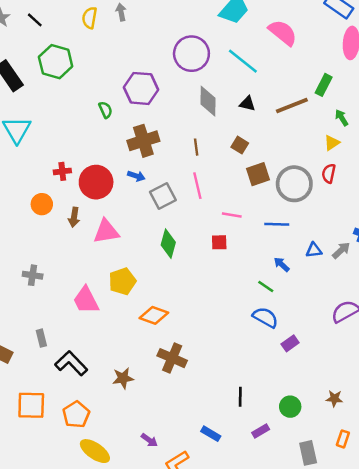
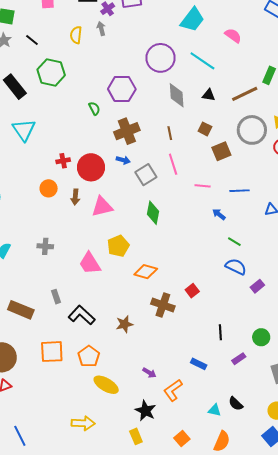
pink semicircle: (283, 33) -> (233, 36), size x0.7
gray circle: (294, 184) -> (252, 130), moved
red square: (219, 242) -> (192, 291), moved, turned -32
blue arrow: (282, 264) -> (219, 214), moved

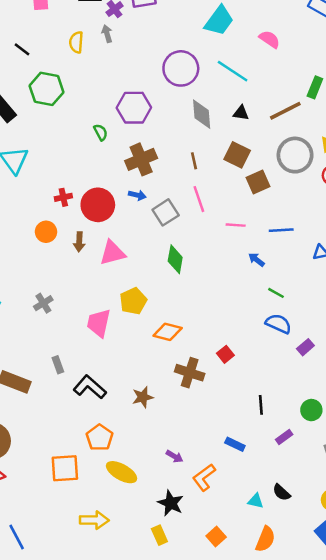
brown square: (205, 129) -> (237, 155), size x1.5
gray cross: (45, 246) -> (43, 303), turned -35
pink trapezoid: (90, 263) -> (99, 323), turned 45
orange square: (52, 352) -> (65, 468), moved

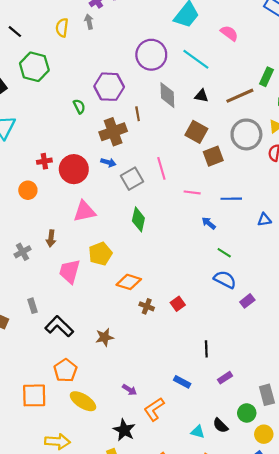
brown line: (194, 161) -> (138, 114), moved
brown arrow: (79, 242) -> (51, 238), moved
brown cross: (190, 373) -> (147, 306), moved, size x0.6
green circle: (311, 410) -> (247, 413), moved

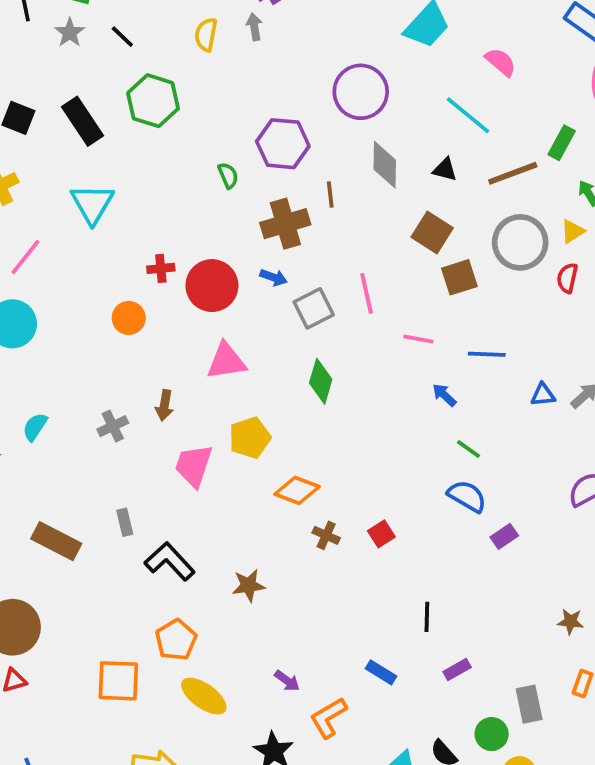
cyan line: (196, 59) -> (468, 115), moved

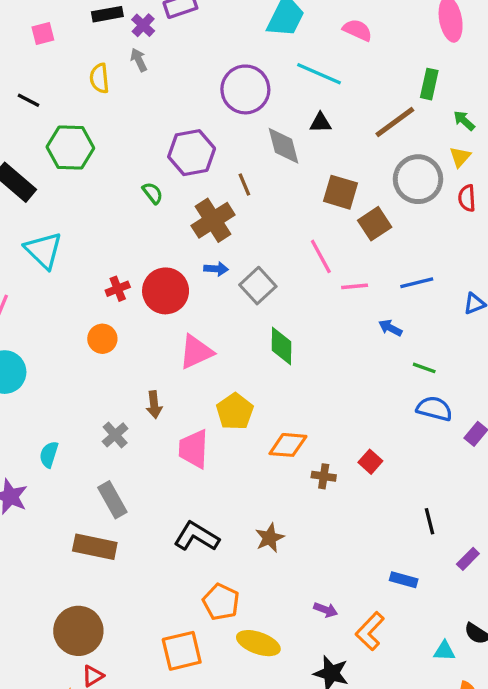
cyan line: (468, 115) -> (319, 74), moved
black triangle: (445, 169) -> (320, 123), moved
pink line: (367, 293) -> (321, 256), moved
gray rectangle: (125, 522) -> (112, 500), moved, size x1.5

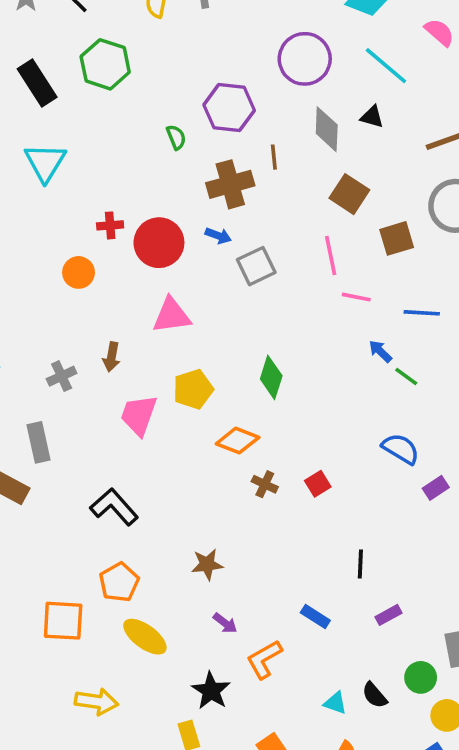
brown square: (341, 192) -> (349, 194), moved
green diamond: (282, 346) -> (271, 377), moved
green line: (424, 368) -> (406, 376), moved
brown star: (270, 538) -> (207, 564), moved

